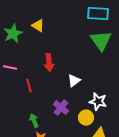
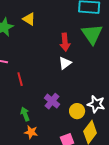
red arrow: (49, 63) -> (65, 42), moved
white triangle: (74, 81) -> (65, 63), moved
white star: (98, 102) -> (96, 104), moved

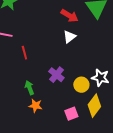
red arrow: (65, 42) -> (69, 16), turned -54

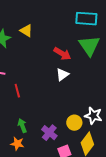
purple cross: (56, 75) -> (49, 133), moved
orange star: (35, 106) -> (17, 144), moved

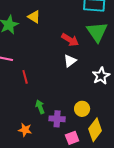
white star: (93, 116) -> (101, 76), moved, turned 30
green arrow: (22, 126) -> (40, 107), moved
purple cross: (49, 133) -> (57, 119), turned -35

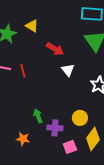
red arrow: (70, 40) -> (55, 49), moved
white triangle: (70, 61) -> (68, 70), turned -32
red line: (25, 77) -> (23, 71), moved

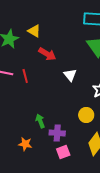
red arrow: (55, 49) -> (47, 54), moved
yellow circle: (80, 118) -> (86, 115), moved
pink square: (70, 147) -> (63, 152), moved

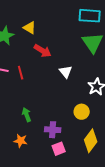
green arrow: (40, 121) -> (27, 115), moved

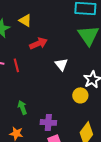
red arrow: (43, 51) -> (38, 43), turned -54
yellow circle: (82, 112) -> (80, 95), moved

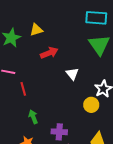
yellow triangle: (25, 20) -> (36, 30), turned -48
red line: (16, 65) -> (23, 89), moved

